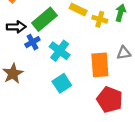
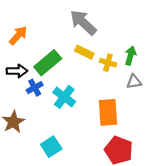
gray triangle: (124, 53) -> (134, 82), moved
cyan square: (62, 83) -> (51, 147), moved

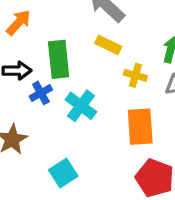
green rectangle: (48, 63) -> (59, 59), turned -56
yellow cross: (108, 63) -> (135, 75), moved

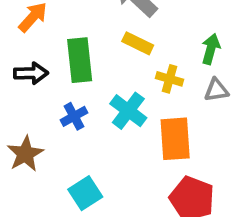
blue cross: (41, 93) -> (74, 116), moved
cyan cross: (81, 106) -> (128, 111), moved

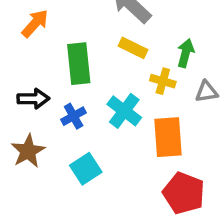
green arrow: (211, 49) -> (186, 53), moved
black arrow: (31, 73) -> (33, 99), moved
cyan square: (85, 193) -> (86, 169), moved

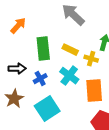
yellow rectangle: (133, 48) -> (70, 50), moved
cyan square: (86, 169) -> (47, 109), size x1.4

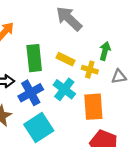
blue cross: (40, 79) -> (31, 93), size x1.5

